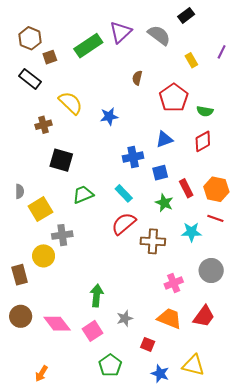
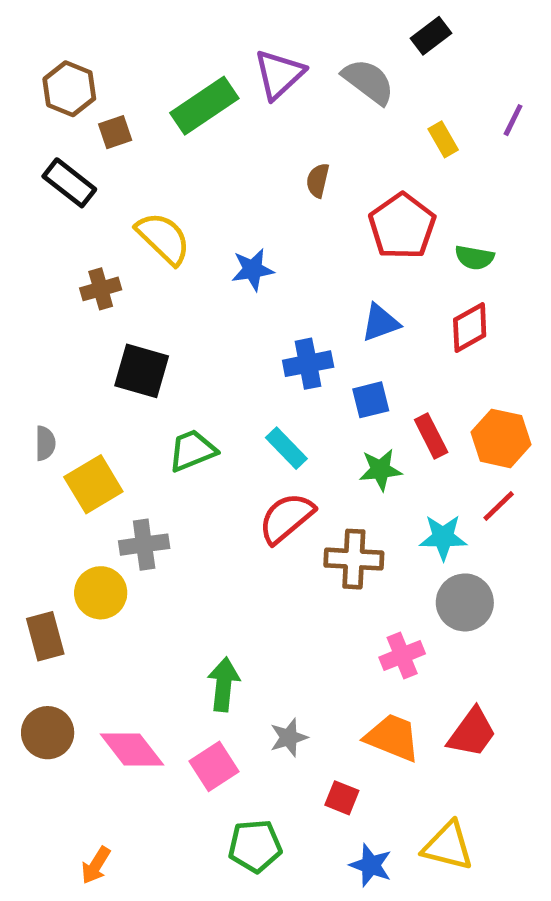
green star: (164, 203) -> (380, 470), turned -30
red line: (215, 218) -> (499, 506), turned -63
gray circle: (211, 271) -> (465, 602), moved
green pentagon: (110, 365) -> (255, 846), turned 30

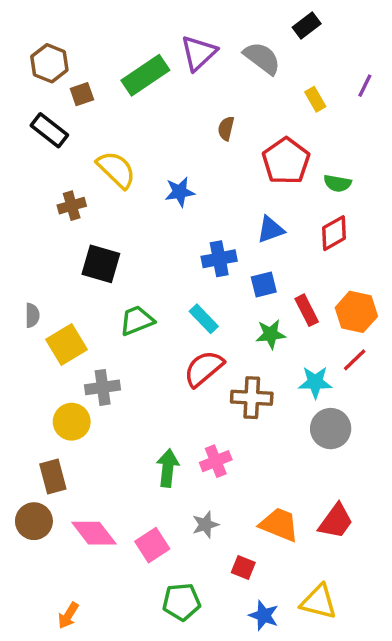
brown rectangle: (45, 636) -> (53, 477), moved
pink cross: (402, 655) -> (216, 461), moved
green arrow: (224, 684) -> (168, 468), moved

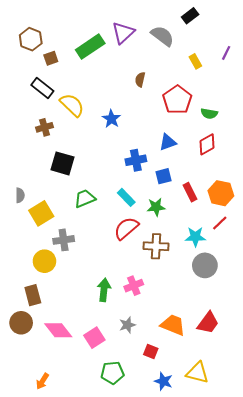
black rectangle: (49, 130) -> (42, 88), moved
blue star: (180, 192) -> (111, 119), turned -30
green star: (271, 334) -> (156, 207), moved

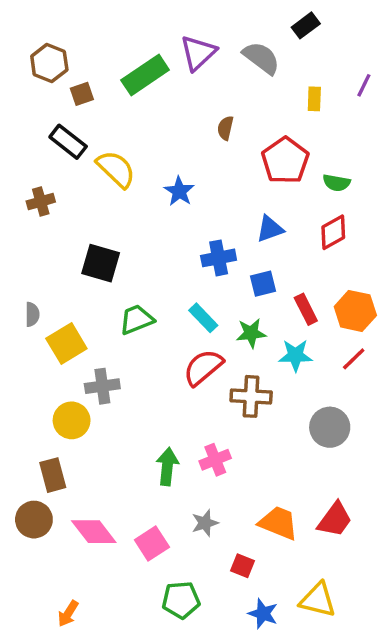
yellow rectangle: (195, 61) -> (314, 99), turned 32
brown cross: (44, 127) -> (41, 202), moved
cyan star: (195, 237) -> (296, 355), moved

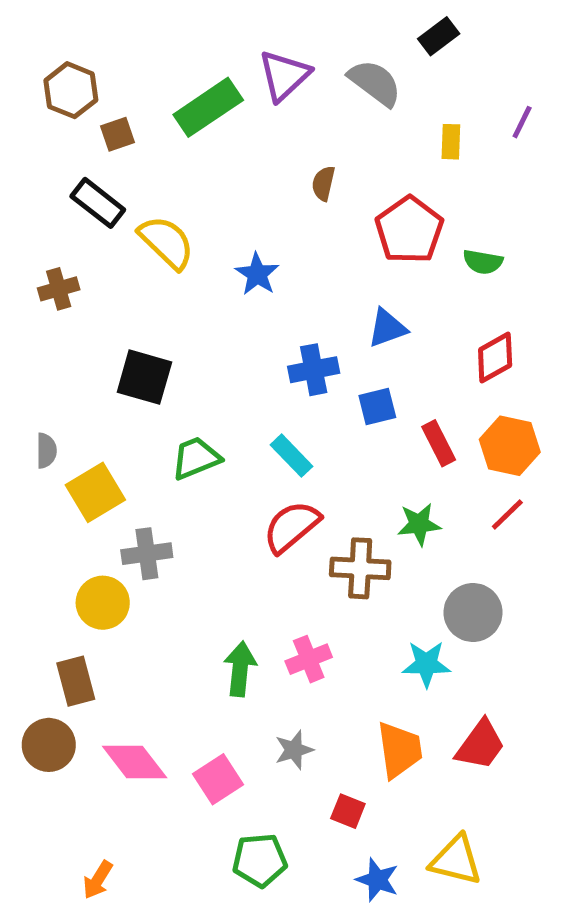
red diamond: (333, 232) -> (495, 357), moved
green star: (251, 333) -> (419, 524), moved
cyan star: (296, 355) -> (426, 664), moved
orange trapezoid: (278, 523) -> (399, 750), turned 60

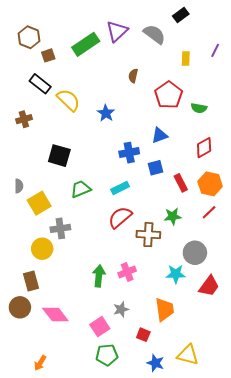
cyan rectangle: (292, 456) -> (120, 188), turned -72
red trapezoid: (480, 745) -> (209, 286), moved
pink square: (218, 779) -> (100, 327), moved

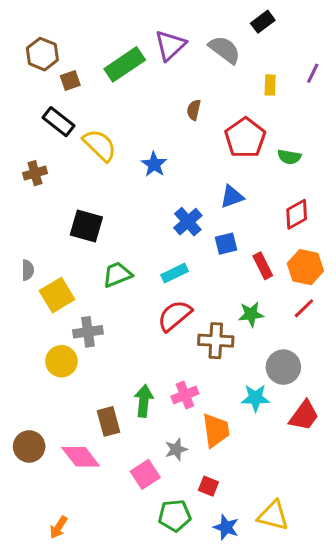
blue cross: (129, 153) -> (188, 222), turned -30
brown rectangle: (31, 281) -> (108, 421), moved
orange trapezoid: (165, 309) -> (216, 430), moved
green pentagon: (107, 355) -> (175, 516), moved

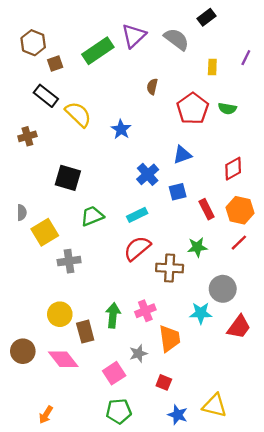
green semicircle: (289, 157) -> (227, 109), moved
yellow circle: (61, 361) -> (60, 314), moved
green pentagon: (175, 516) -> (119, 411), moved

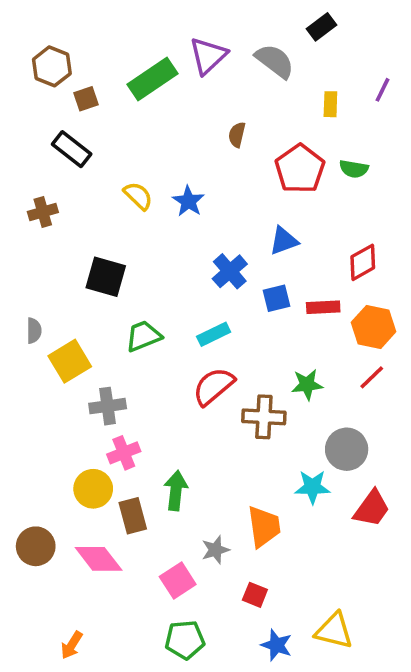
yellow semicircle: (78, 114) -> (138, 196), moved, size x0.7
red rectangle: (207, 209) -> (323, 307), moved, turned -66
pink cross: (145, 311) -> (124, 453), moved

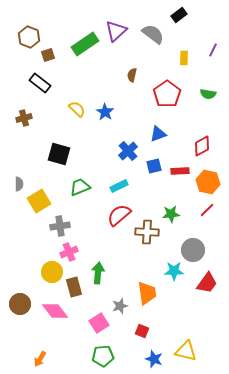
green semicircle: (354, 169) -> (208, 94), moved

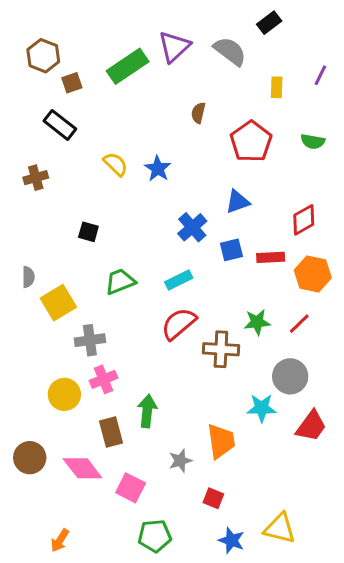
black square: (59, 154) -> (88, 232), size x0.6
red line: (207, 210) -> (299, 324), moved
yellow circle: (52, 272) -> (64, 394), moved
pink square: (99, 323) -> (131, 488), moved, turned -30

